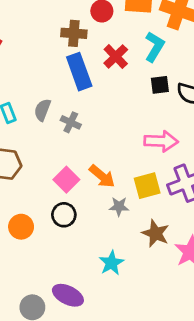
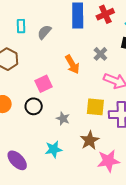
gray cross: (71, 122) -> (100, 54), moved
orange arrow: (102, 176) -> (72, 64), moved
gray star: (119, 207) -> (63, 119), moved

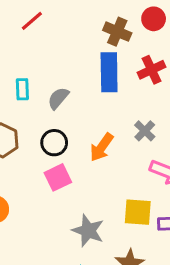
orange arrow: (72, 64) -> (102, 147), turned 66
black circle: (34, 106) -> (54, 143), moved
gray star: (63, 119) -> (88, 231), size x1.5

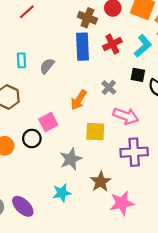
black circle: (54, 143) -> (32, 138), moved
yellow square: (138, 212) -> (95, 132), moved
gray star: (88, 231) -> (71, 159), turned 30

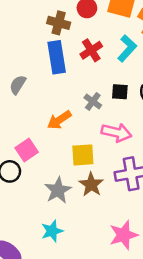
black square: (138, 75) -> (120, 92), moved
orange arrow: (79, 100) -> (59, 120), turned 30
brown star: (101, 182) -> (91, 185), moved

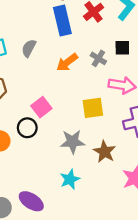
orange arrow: (59, 120) -> (67, 62), moved
brown star: (91, 185) -> (105, 152), moved
gray star: (58, 190) -> (72, 142), turned 30

